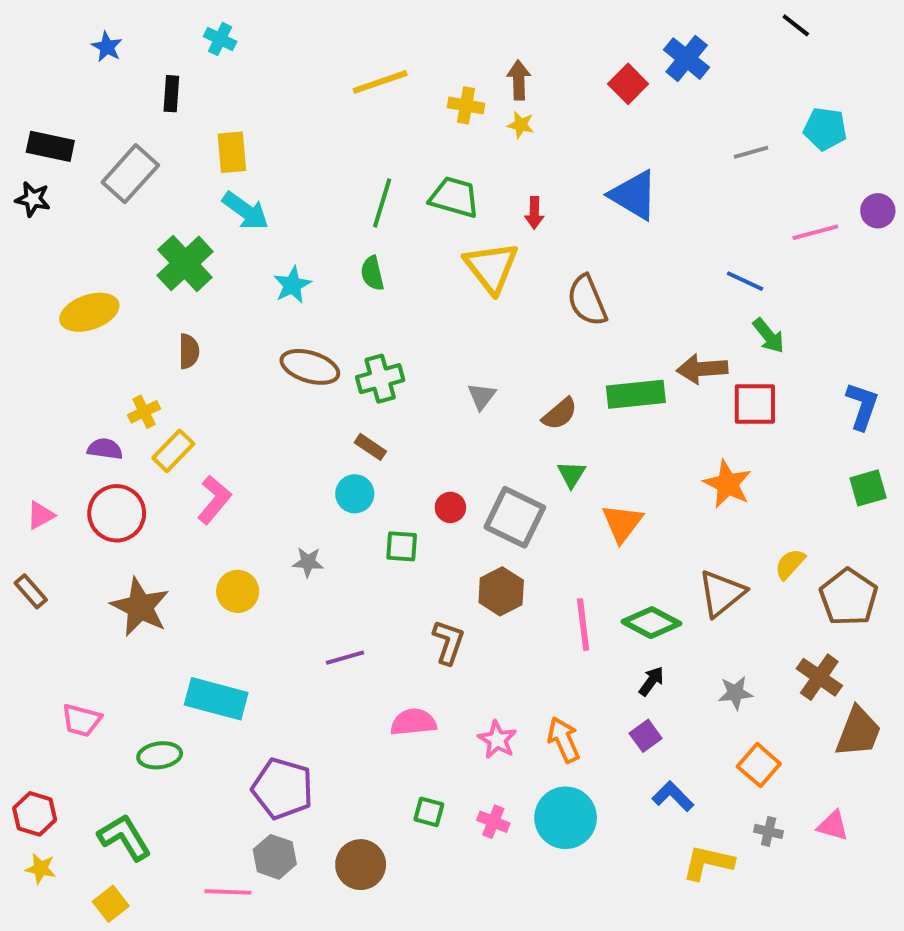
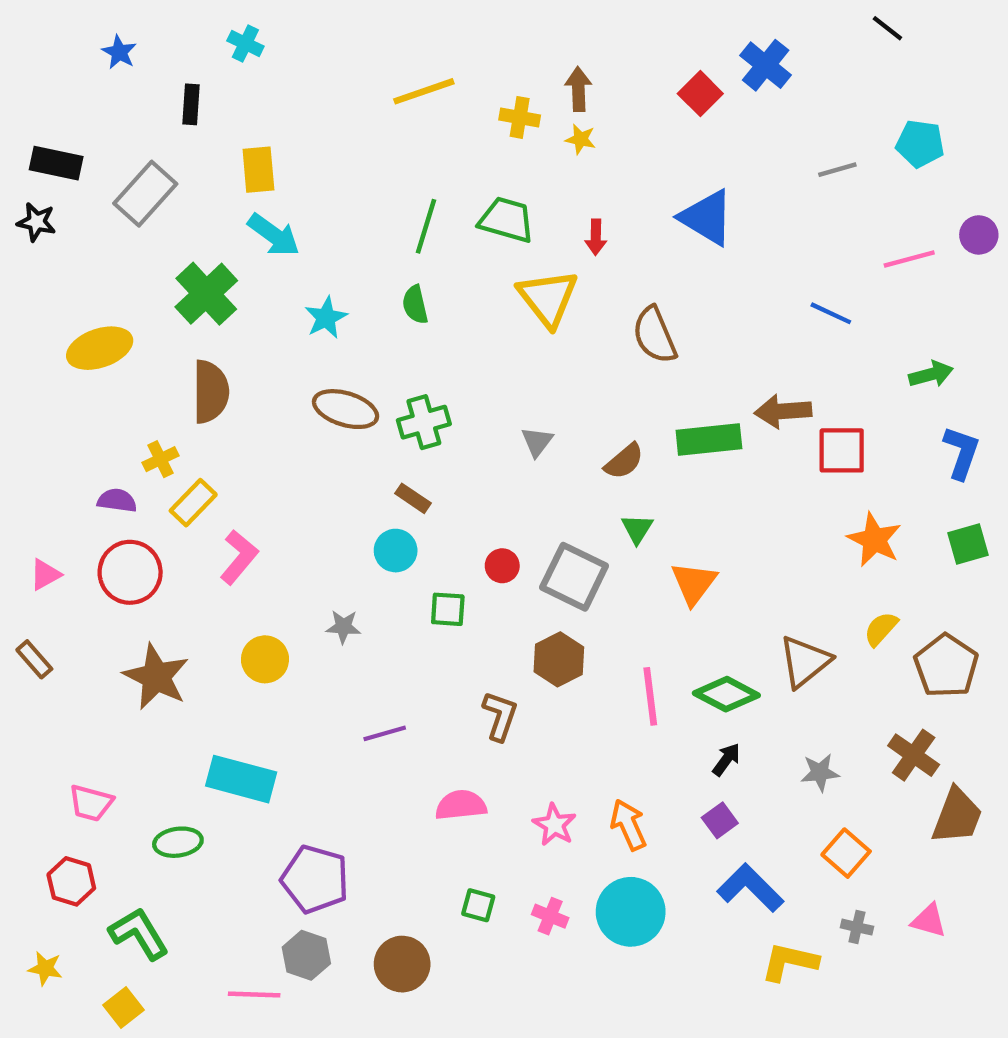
green arrow: (769, 336) -> (931, 374), moved, turned -66
brown semicircle: (189, 351) -> (211, 392), size x1.6
orange star: (728, 484) -> (874, 540), moved
blue L-shape: (673, 796) -> (750, 888), size x1.4
red hexagon: (35, 814) -> (71, 881), moved

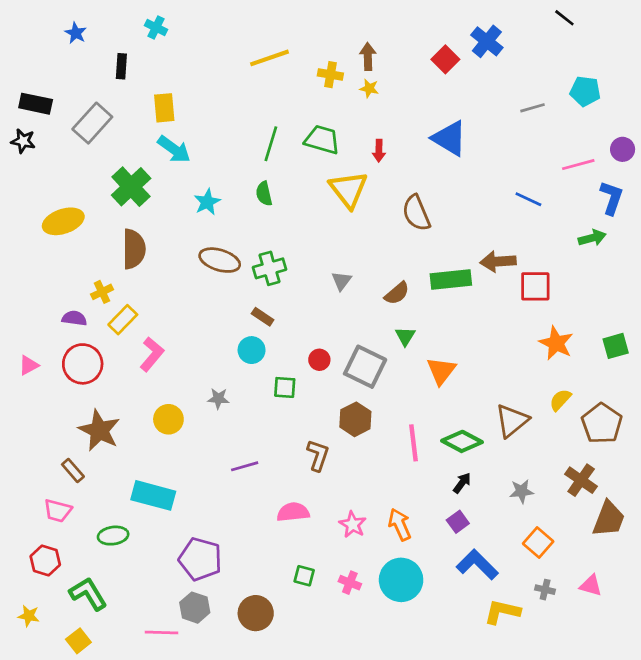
blue L-shape: (961, 453) -> (611, 198), moved
brown rectangle: (34, 659) -> (73, 471), moved

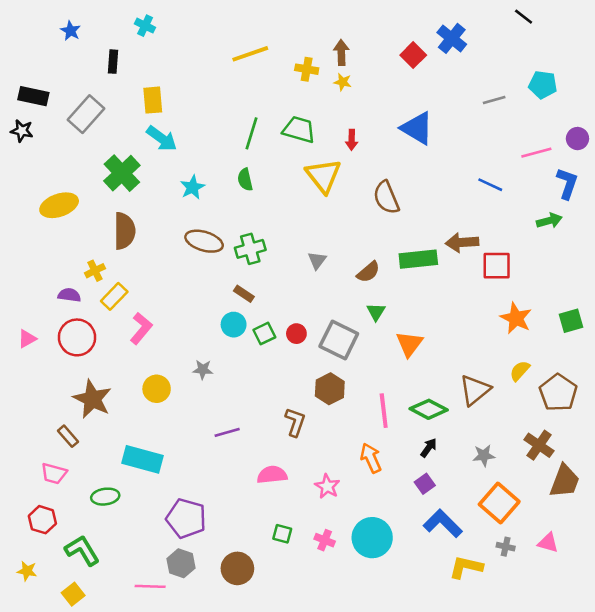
green square: (285, 387) -> (264, 334), moved, turned -30
orange arrow: (400, 524) -> (371, 458), moved
orange square: (538, 542) -> (499, 503), size x1.4

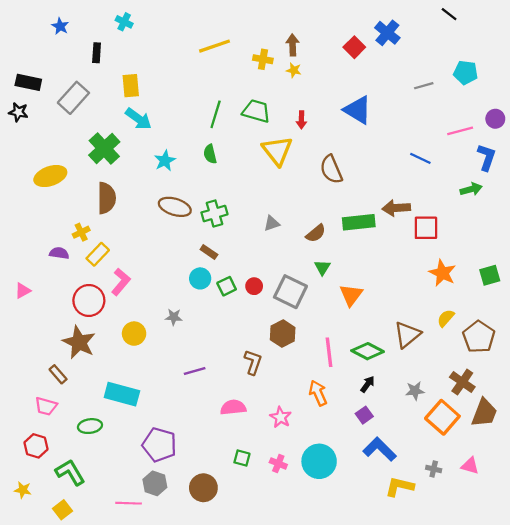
gray triangle: (317, 260) -> (272, 223), turned 35
red circle: (77, 337) -> (89, 300), moved
orange square: (499, 503) -> (442, 417), moved

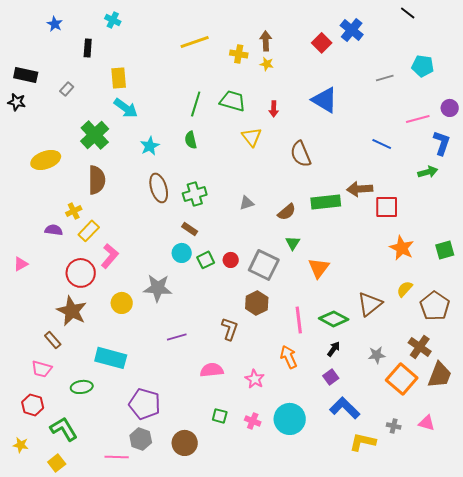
gray rectangle: (73, 98) -> (67, 89), size x0.5
yellow triangle: (277, 151) -> (252, 137), size x0.7
brown ellipse: (175, 207) -> (159, 188), turned 56
gray star: (174, 317) -> (158, 288), size x1.8

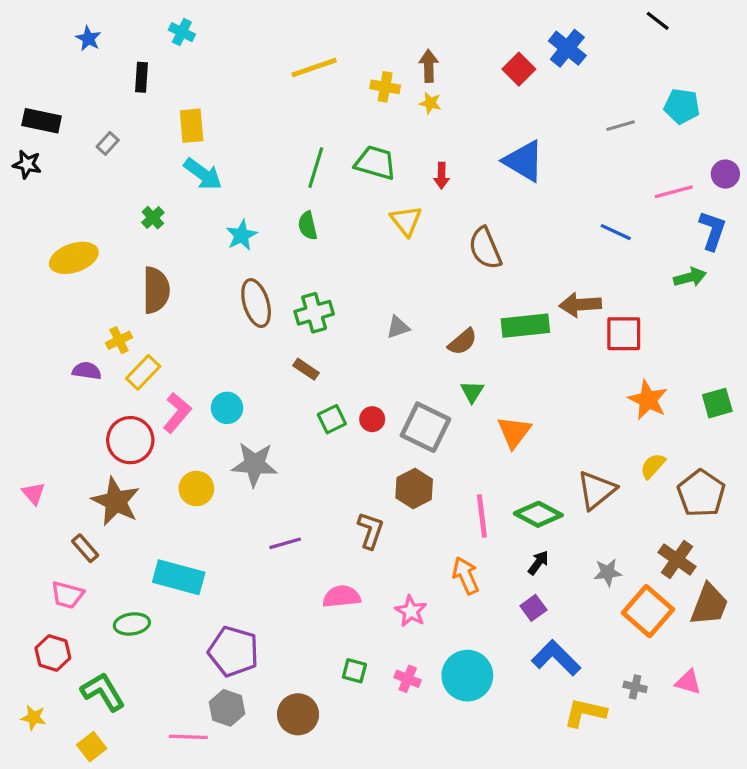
green cross: (95, 135) -> (153, 218), size x0.5
cyan circle: (182, 253) -> (227, 408), moved
pink triangle: (21, 264) -> (33, 493), moved, turned -42

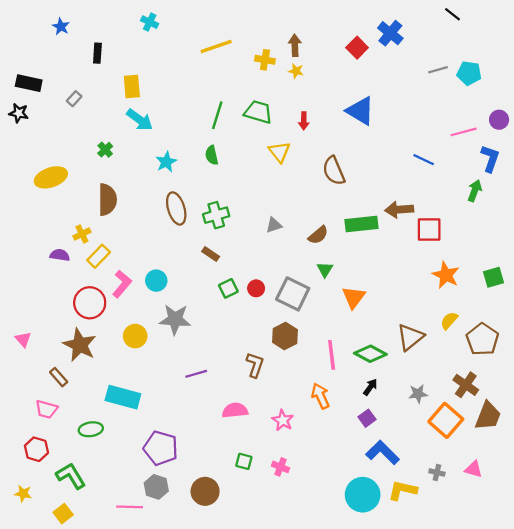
cyan cross: (182, 32) -> (150, 22), moved
gray line: (621, 126) -> (438, 70), moved
green arrow: (690, 277) -> (475, 191), turned -55
cyan circle: (467, 676) -> (363, 495), moved

